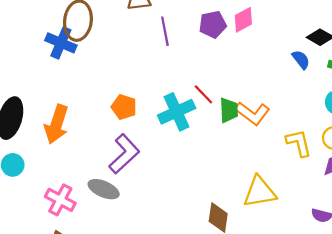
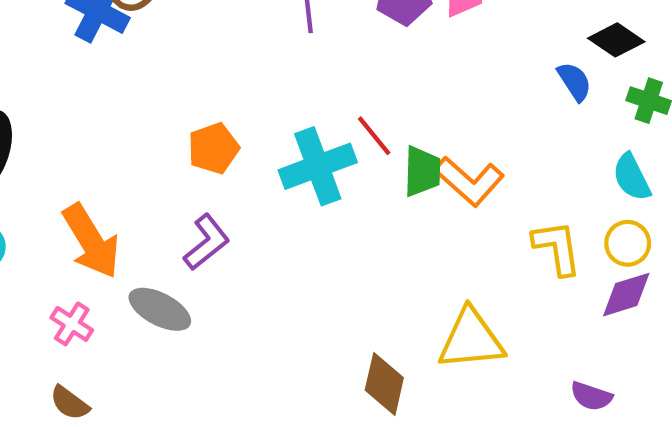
orange pentagon: (124, 107) -> (213, 148), turned 30
orange arrow: (56, 124) -> (91, 241), moved, turned -54
purple L-shape: (124, 154) -> (207, 242), size x0.7
pink cross: (60, 200) -> (72, 324), size x0.7

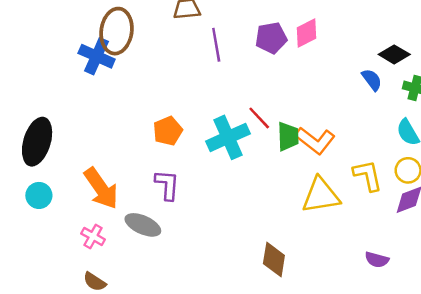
purple L-shape: (207, 242) -> (167, 185), turned -44
yellow triangle: (471, 339) -> (321, 195), moved
purple semicircle: (591, 396) -> (377, 260), moved

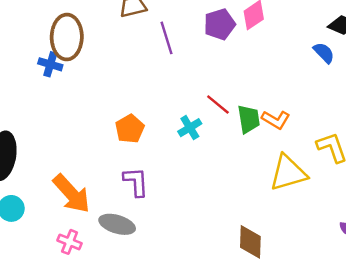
blue cross: (97, 56) -> (50, 64), size x0.7
cyan cross: (228, 137) -> (190, 128), size x0.6
orange L-shape: (315, 140) -> (276, 120), size x0.7

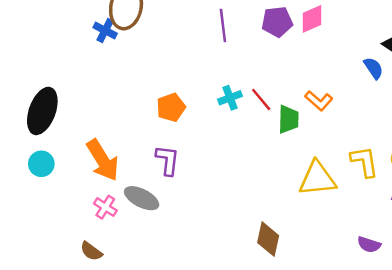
orange L-shape: (276, 120) -> (319, 101), moved
cyan cross: (190, 128) -> (230, 98), moved
pink cross: (70, 242) -> (105, 207), moved

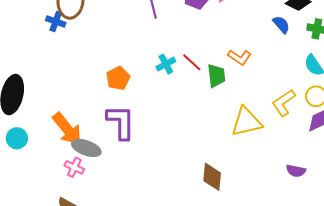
purple L-shape: (168, 160) -> (121, 122), size x1.4
yellow L-shape: (365, 162) -> (284, 103), turned -108
gray ellipse: (142, 198) -> (86, 148), moved

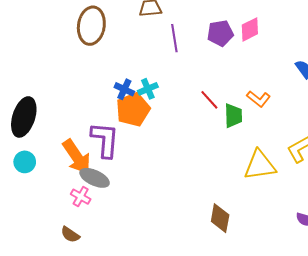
blue cross: (56, 21) -> (124, 89), moved
cyan cross: (166, 64) -> (148, 89), moved
orange pentagon: (118, 78) -> (133, 110), size x1.4
purple L-shape: (121, 122) -> (105, 140), moved

